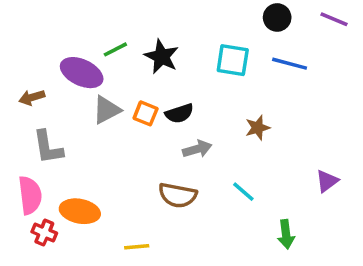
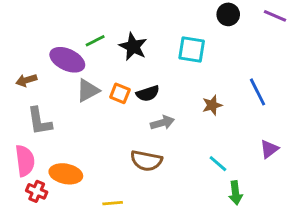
blue line: (290, 64) -> (257, 92), moved, turned 48
cyan line: (243, 192) -> (218, 164), moved

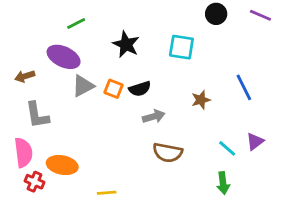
green line: (95, 41) -> (76, 24), moved
brown semicircle: (146, 161) -> (168, 153), moved
cyan line: (218, 164) -> (227, 148), moved

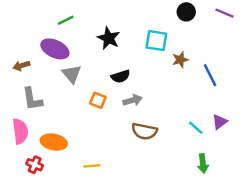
gray triangle: (83, 86) -> (72, 74), turned -42
orange square: (113, 89) -> (98, 100), moved
brown star: (201, 100) -> (180, 60), moved
red cross: (34, 182) -> (35, 165), moved
green arrow: (223, 183) -> (203, 164), moved

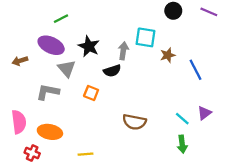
black star: (109, 38) -> (89, 46), moved
gray L-shape: (32, 99) -> (48, 92), moved, turned 110
gray arrow: (133, 100) -> (123, 51), moved, turned -66
green arrow: (203, 164) -> (182, 144), moved

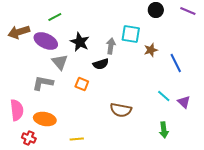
brown arrow: (20, 61) -> (19, 32), moved, size x1.5
purple triangle: (204, 113) -> (184, 102), turned -40
cyan line: (182, 119) -> (164, 96), moved

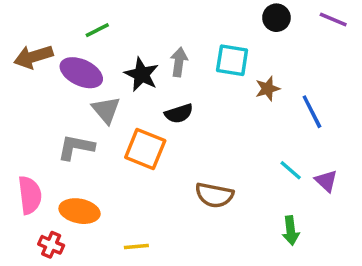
gray arrow: (111, 46) -> (179, 62), moved
orange square: (82, 84) -> (145, 149), size x1.6

